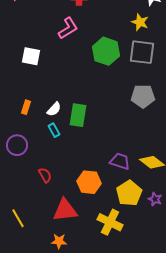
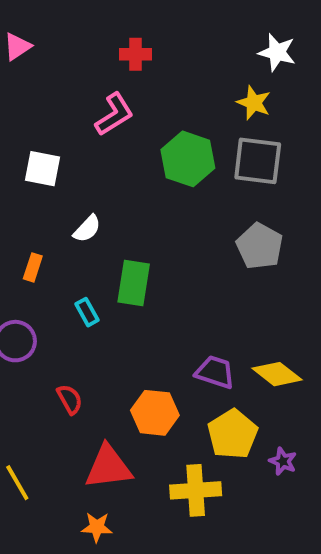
gray pentagon: (143, 96) -> (260, 246), turned 30
white semicircle: (54, 109) -> (87, 229), moved
purple star: (155, 199) -> (283, 461), moved
yellow cross: (110, 222) -> (196, 490), turned -30

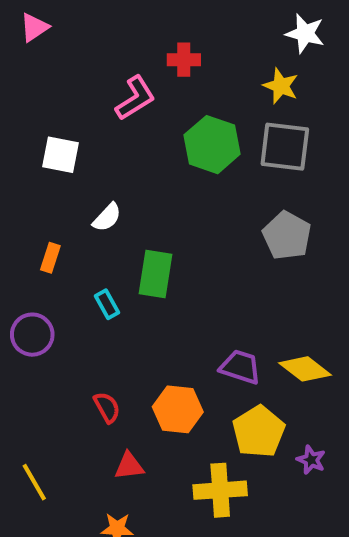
red cross: (136, 54) -> (184, 60), moved
red semicircle: (70, 399) -> (107, 407), moved
red triangle: (108, 467) -> (129, 466), size x0.6

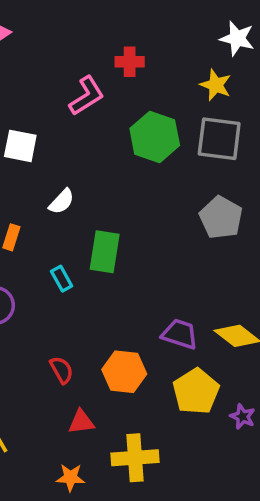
yellow cross: (220, 490) -> (135, 458), moved

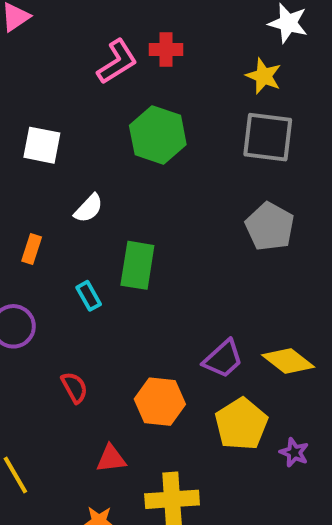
pink L-shape: (87, 96) -> (117, 62), moved
green hexagon: (155, 137) -> (158, 135), moved
purple trapezoid: (180, 334) -> (223, 359), turned 120
red semicircle: (62, 370) -> (74, 387), moved

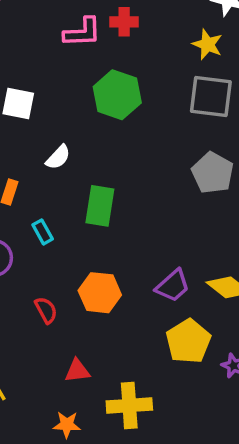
pink L-shape: (117, 62) -> (82, 32), turned 30
cyan rectangle: (89, 296) -> (43, 232), moved
orange hexagon: (160, 402) -> (100, 293), moved

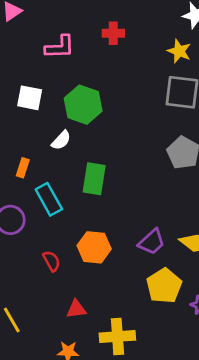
pink L-shape: (82, 32) -> (60, 47), moved
green hexagon: (117, 95) -> (83, 105), moved
cyan rectangle: (43, 232) -> (49, 199), size x1.6

